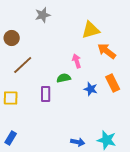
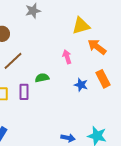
green semicircle: (64, 78) -> (42, 78), moved
purple rectangle: (46, 94) -> (24, 92), moved

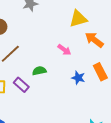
pink arrow: (67, 57) -> (64, 50), turned 144
purple rectangle: (24, 92) -> (21, 85), turned -49

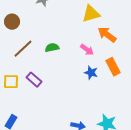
pink arrow: (64, 50) -> (87, 50), moved
green semicircle: (39, 71) -> (52, 48), moved

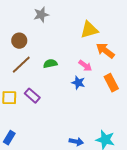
brown circle: (12, 22) -> (19, 41), moved
blue star: (91, 73) -> (78, 83), moved

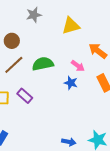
yellow triangle: (89, 30) -> (71, 26), moved
green semicircle: (50, 64) -> (43, 64), size x1.5

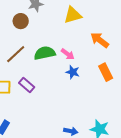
brown circle: (12, 41) -> (21, 21), moved
pink arrow: (78, 66) -> (68, 54), moved

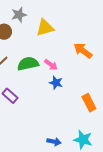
yellow triangle: (73, 15) -> (45, 28), moved
orange rectangle: (106, 72) -> (89, 103), moved

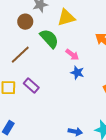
green semicircle: (28, 64) -> (49, 39), moved, turned 60

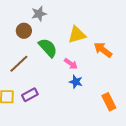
yellow triangle: (66, 18) -> (77, 35), moved
purple rectangle: (31, 86) -> (30, 95), turned -70

